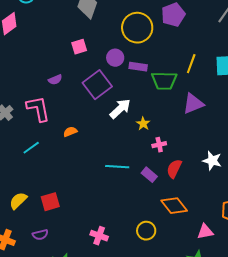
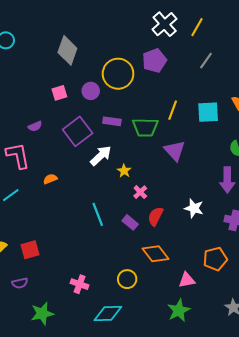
purple circle: (115, 58) -> (91, 91), moved
purple rectangle: (138, 67) -> (112, 121), moved
purple triangle: (193, 104) -> (175, 151), turned -50
pink cross: (159, 145) -> (140, 192), turned -32
cyan line: (117, 167) -> (98, 214), turned 65

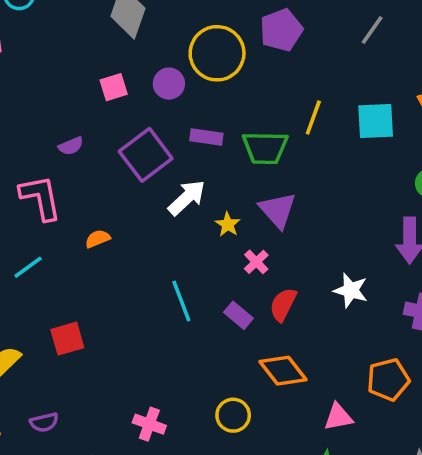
purple triangle: (175, 151) -> (278, 210), moved
red square: (30, 250) -> (67, 339), moved

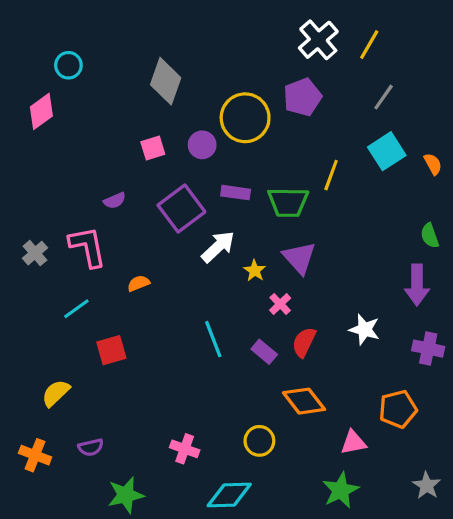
cyan square: (376, 121) -> (387, 151), moved, turned -30
red square: (67, 339) -> (111, 350), moved

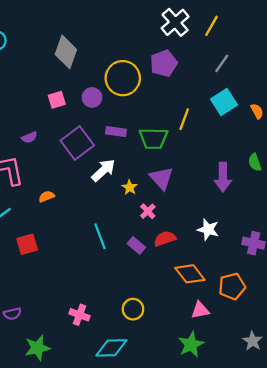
purple arrow: (417, 285) -> (223, 177), moved
red semicircle: (304, 342) -> (165, 239), turned 45
orange diamond: (304, 401) -> (190, 274), moved

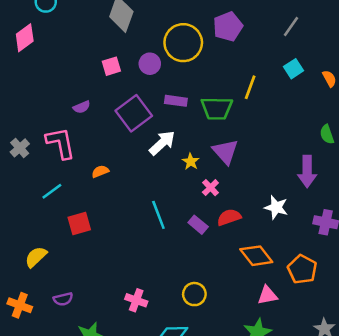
cyan square: (224, 102) -> (293, 69), size x0.7
purple arrow: (223, 177) -> (307, 171), moved
orange pentagon: (232, 286) -> (302, 269), turned -30

